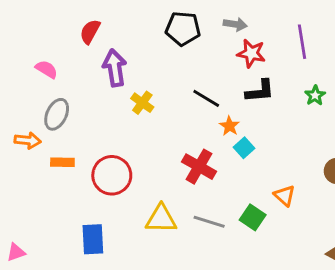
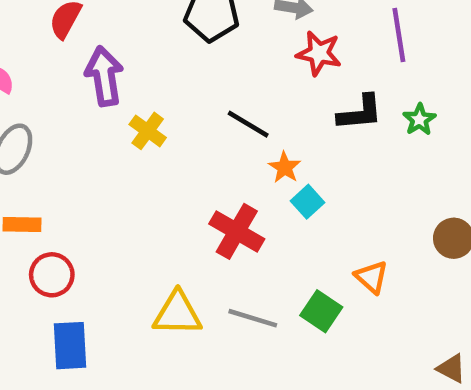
black L-shape: (260, 91) -> (360, 113), moved
red circle: (112, 175) -> (52, 275), moved, size x0.7

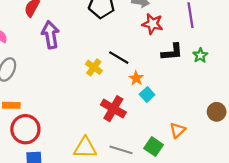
yellow cross: (148, 131) -> (94, 67), moved
red circle: (52, 275) -> (25, 129), size x1.4
orange triangle: (371, 277) -> (177, 130), turned 35

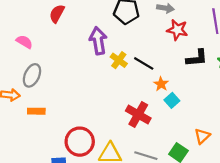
purple arrow: (50, 35) -> (98, 41), moved
yellow cross: (94, 67) -> (119, 60), moved
red circle: (25, 129) -> (80, 142), moved

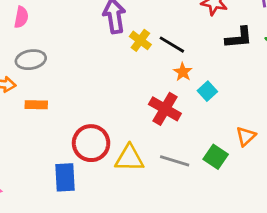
pink semicircle: (24, 42) -> (21, 17), turned 70
gray ellipse: (32, 75) -> (31, 60), turned 55
orange star: (161, 84) -> (183, 72), moved

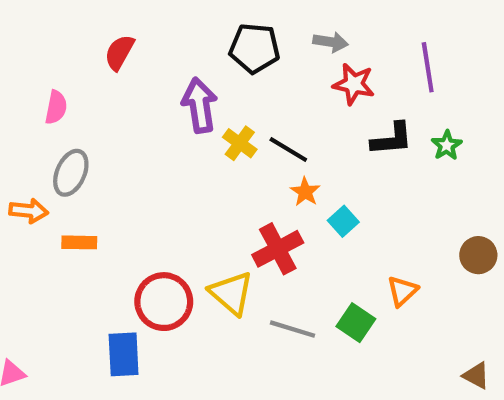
gray ellipse: (31, 60) -> (71, 173), turned -56
red cross: (165, 109) -> (278, 249), turned 32
yellow triangle: (129, 158) -> (231, 293), moved, turned 40

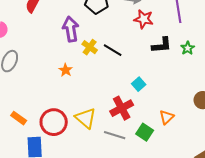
orange star: (305, 192) -> (66, 70), moved
orange rectangle: (79, 242) -> (19, 118), moved, turned 35
red cross: (278, 249) -> (122, 108), moved

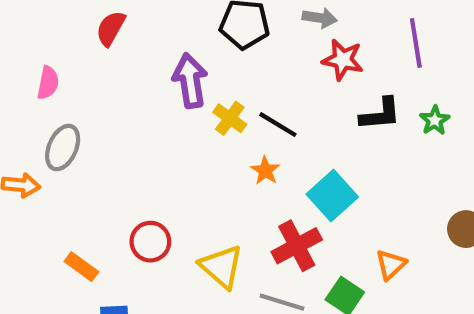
orange star: (66, 70) -> (265, 171), moved
cyan square: (139, 84) -> (332, 196), size x1.6
red circle: (54, 122) -> (150, 242), moved, size x0.7

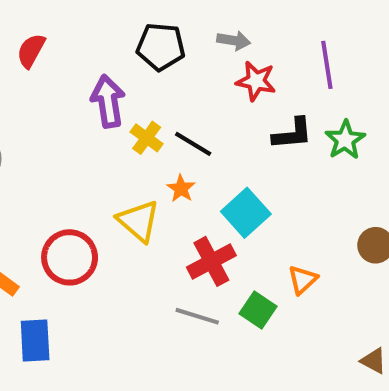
green star: (435, 120) -> (345, 140), size x1.4
red circle: (150, 242) -> (70, 257), size x1.4
yellow triangle: (221, 267) -> (138, 221), moved

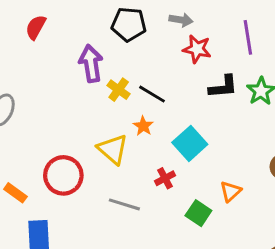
red cross: (211, 261) -> (165, 178), size x0.6
gray line: (197, 316) -> (124, 204), moved

